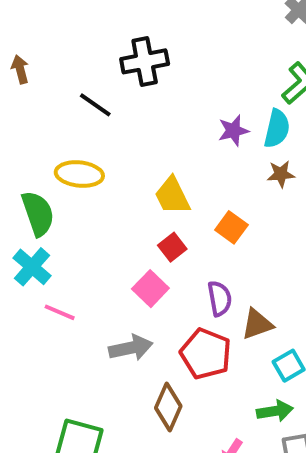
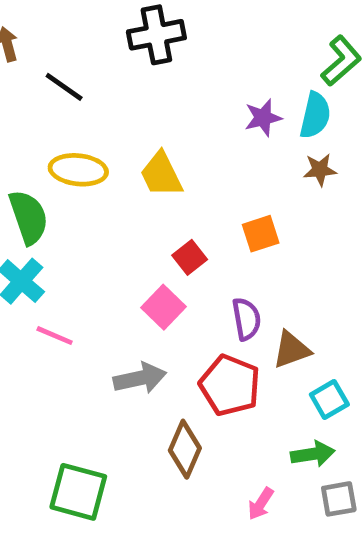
black line: (95, 105) -> (64, 87), moved
yellow trapezoid: (172, 196) -> (161, 174), moved
orange square: (231, 227) -> (261, 234), turned 36

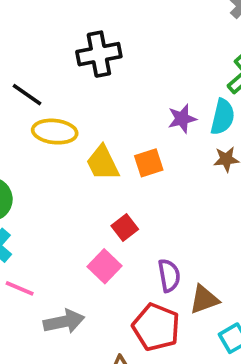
yellow ellipse: (78, 170) -> (55, 132), moved
orange square: (261, 234) -> (149, 163), moved
gray arrow: (140, 378) -> (64, 322), moved

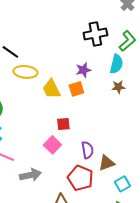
black cross: (99, 54) -> (95, 34), moved
purple star: (182, 119) -> (83, 70), moved
red square: (125, 228) -> (63, 124), turned 32

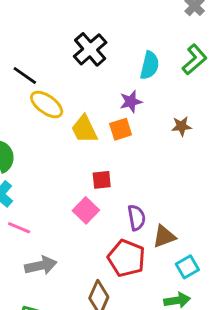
black cross: (95, 34) -> (90, 49), moved, turned -30
cyan semicircle: (116, 64) -> (150, 65), moved
yellow ellipse: (25, 72) -> (47, 104), turned 30
gray arrow: (30, 175) -> (41, 265), moved

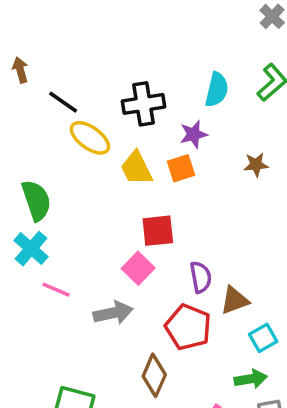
black cross: (90, 49) -> (144, 104), moved, turned 32
red square: (102, 180) -> (158, 231), size x1.4
gray arrow: (41, 265) -> (113, 313), moved

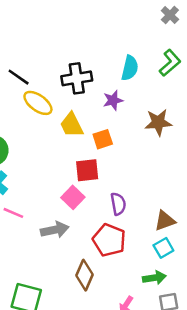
brown star: (256, 165) -> (158, 122), size x1.5
orange square: (181, 168) -> (103, 139), moved
brown triangle: (235, 300) -> (165, 221), moved

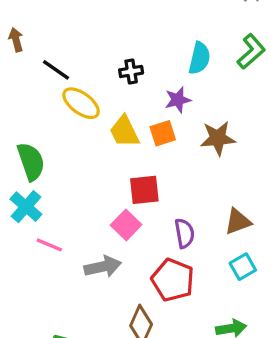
black cross: (77, 78) -> (131, 71), size x0.6
brown star: (158, 122) -> (218, 138), moved
orange square: (103, 139) -> (163, 133), moved
brown triangle: (165, 221) -> (238, 222), moved
cyan square: (163, 248) -> (243, 267), moved

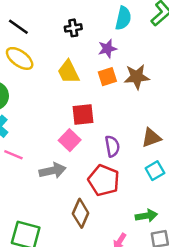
yellow ellipse: (81, 103) -> (20, 58), moved
orange square: (163, 133) -> (107, 77), moved

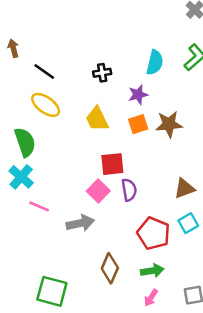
purple semicircle: (112, 146) -> (129, 190), moved
red pentagon: (104, 180) -> (154, 233), moved
green arrow: (146, 216) -> (152, 271), moved

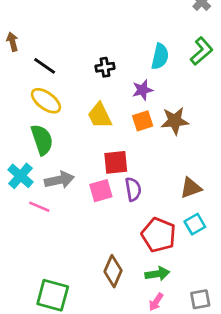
green semicircle: (25, 142) -> (42, 140), moved
pink square: (98, 191) -> (101, 191), turned 30
gray arrow: (80, 223) -> (59, 180), moved

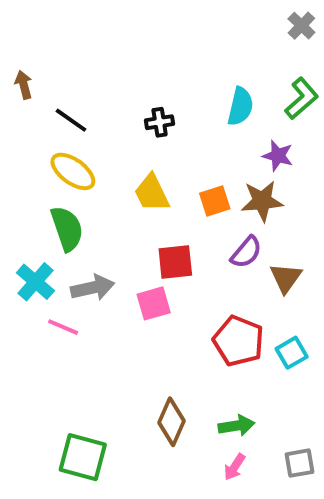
purple star: (143, 90) -> (278, 156), moved, turned 30
brown triangle: (191, 188) -> (286, 278), moved, turned -35
purple semicircle: (133, 189) -> (246, 252), moved, turned 50
red pentagon: (159, 235) -> (238, 341), moved

